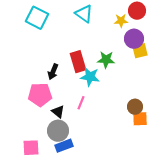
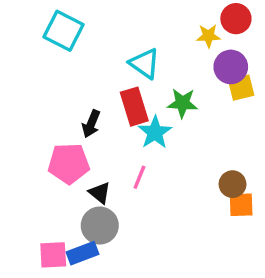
cyan triangle: (84, 14) -> (145, 63), moved
cyan star: (90, 77) -> (155, 132), turned 30
blue rectangle: (64, 146) -> (82, 253), moved

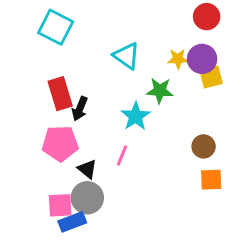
yellow star: (208, 36) -> (178, 59), moved
red rectangle: (134, 107) -> (60, 94), moved
brown circle: (233, 184) -> (204, 146), moved
pink square: (53, 255) -> (60, 205), moved

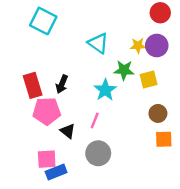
yellow square: (211, 77) -> (149, 79), moved
red rectangle: (60, 94) -> (33, 85), moved
gray circle: (87, 198) -> (98, 153), moved

